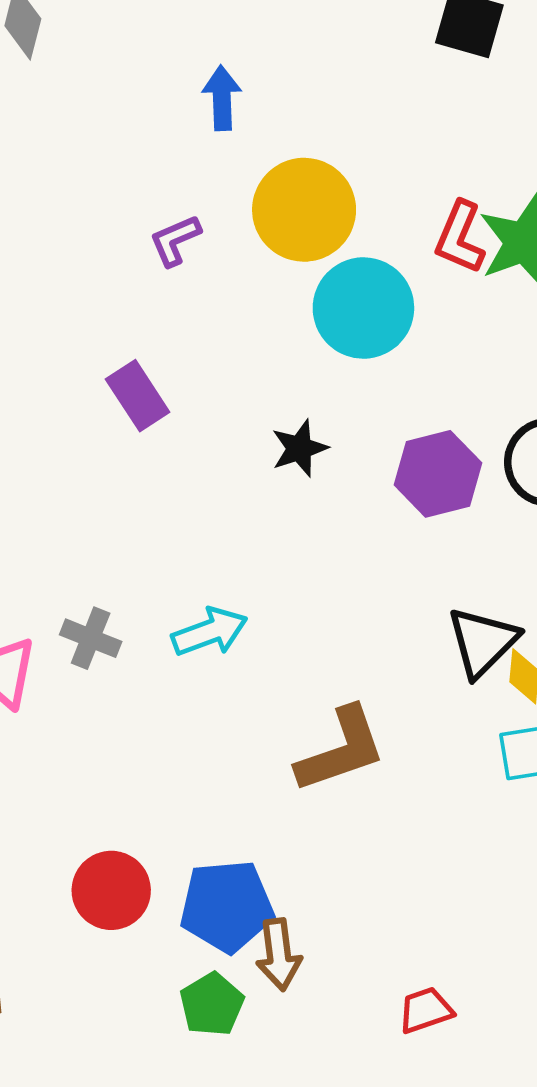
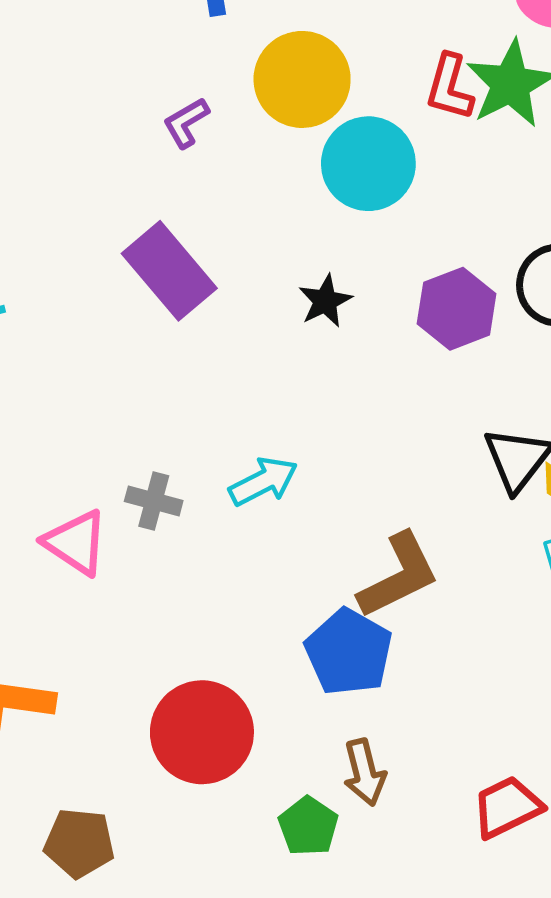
purple rectangle: (138, 396) -> (169, 271), size x1.5
red circle: (111, 890) -> (202, 732), size x1.4
blue pentagon: (227, 906) -> (349, 652), moved, turned -30
red trapezoid: (426, 1010) -> (507, 807), size x1.4

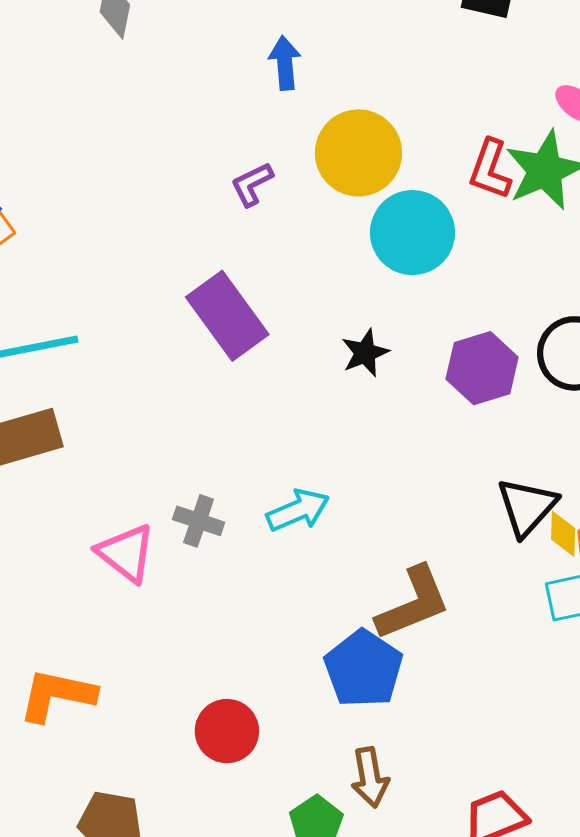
red circle: (202, 732) -> (227, 731), size x0.7

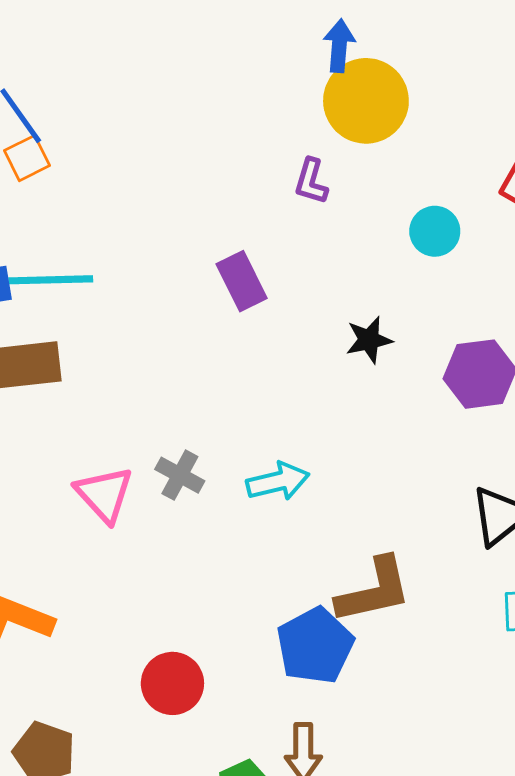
yellow circle: (358, 153) -> (366, 101), moved
purple L-shape: (252, 184) -> (311, 181), moved, turned -57
cyan circle: (412, 233) -> (435, 231), size x0.6
purple rectangle: (227, 316) -> (242, 281), size x0.7

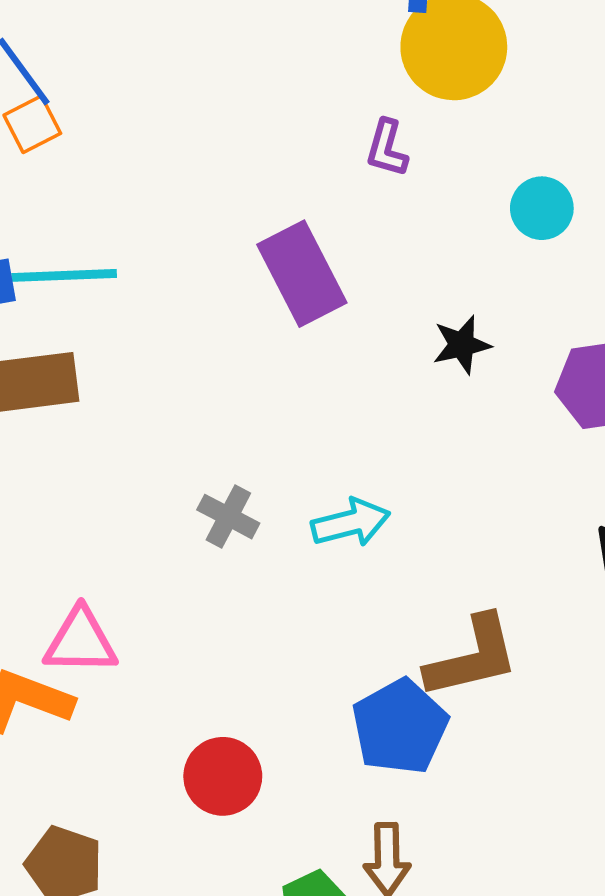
purple rectangle: (242, 281) -> (302, 274), size x1.4
pink triangle: (104, 494) -> (81, 641), moved, turned -46

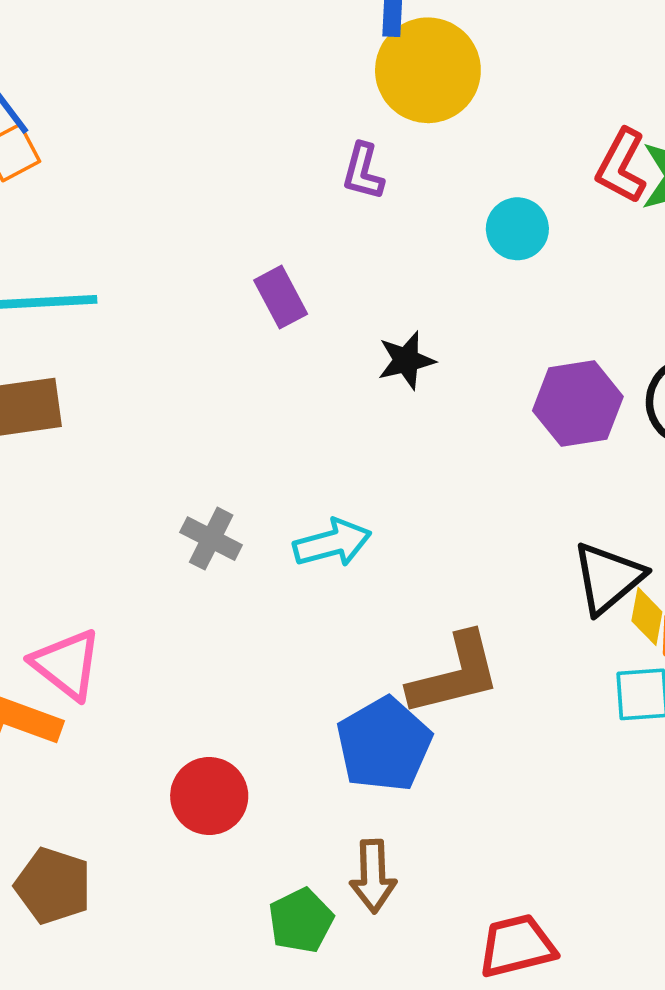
purple rectangle: (302, 274) -> (281, 297), size x0.6
black star: (462, 345) -> (406, 360), moved
pink triangle: (81, 641) -> (67, 664), turned 38

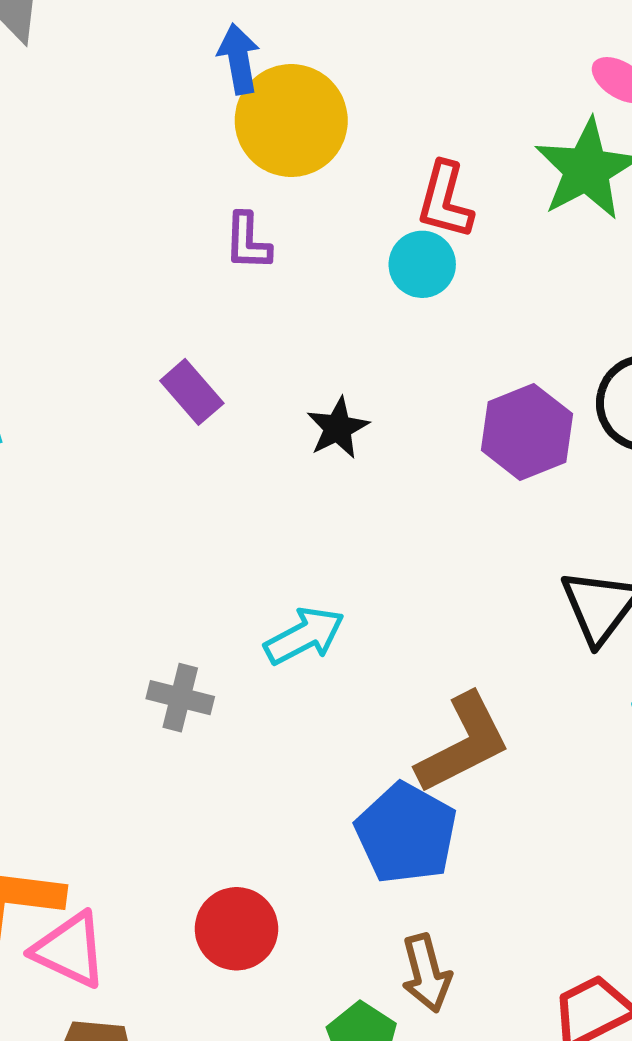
red L-shape: (621, 166) -> (445, 200), moved
gray cross: (211, 539) -> (180, 698), moved
pink triangle: (67, 664) -> (70, 950), moved

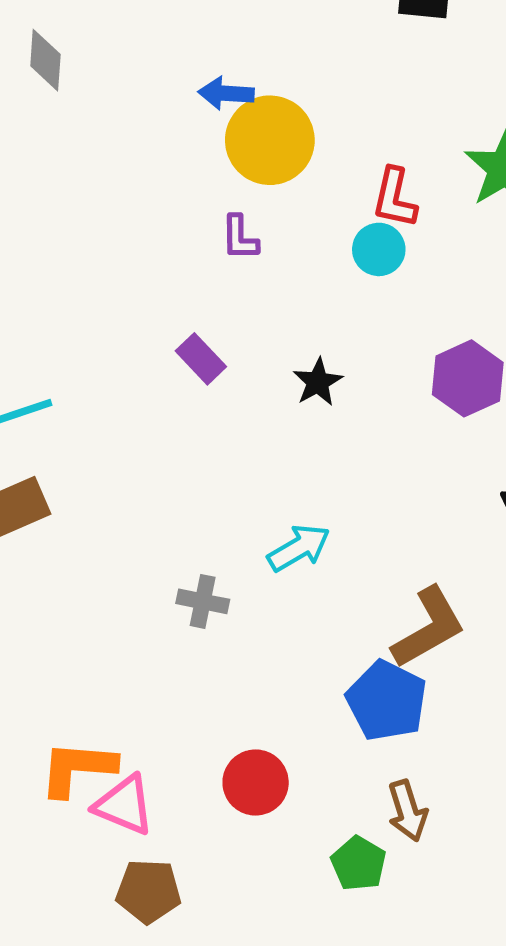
blue arrow: (239, 59) -> (226, 93), turned -74

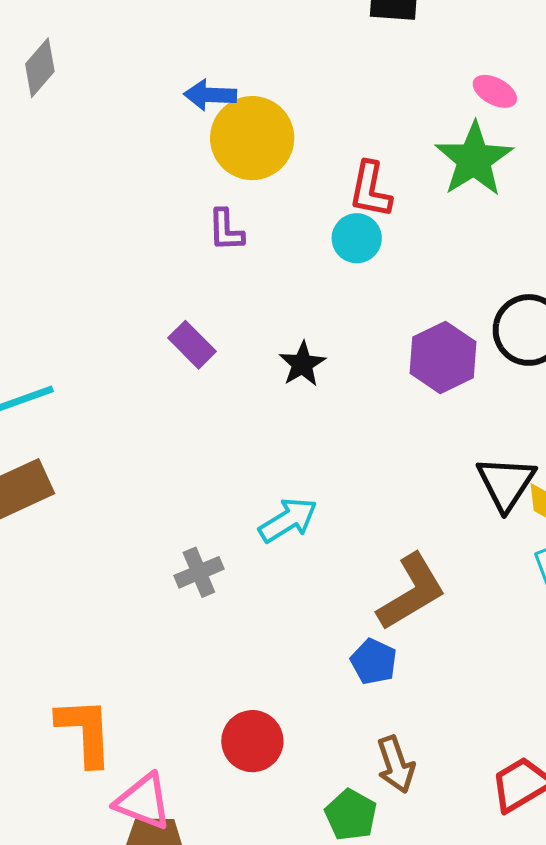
gray diamond: (45, 60) -> (40, 68), turned 38
gray cross: (203, 601) -> (199, 572), turned -33
blue pentagon: (387, 701) -> (374, 662), size x0.6
orange L-shape: (77, 768) -> (85, 732), turned 84
pink triangle: (124, 805) -> (143, 802), moved

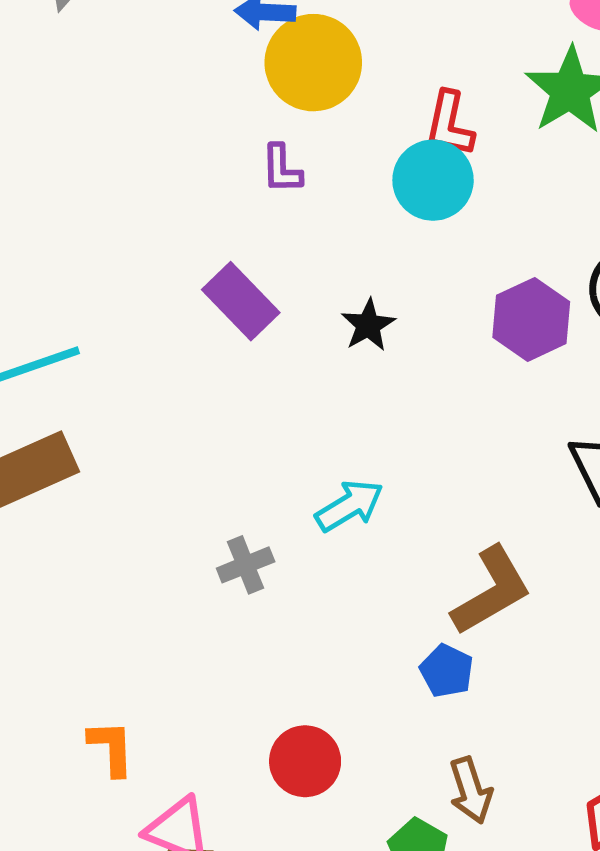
cyan circle: (357, 238) -> (433, 180), size x1.4
purple rectangle: (192, 345) -> (241, 301), size x1.4
orange L-shape: (85, 732) -> (111, 748), size x0.7

